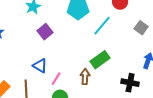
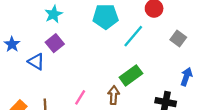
purple square: (45, 32) -> (55, 43), moved
blue triangle: (40, 66) -> (36, 62), moved

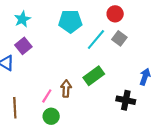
gray square: (178, 38) -> (119, 38), moved
brown arrow: (114, 95) -> (66, 89), moved

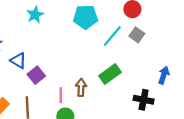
purple square: (23, 46) -> (36, 75), moved
pink line: (47, 96) -> (61, 95), turned -32

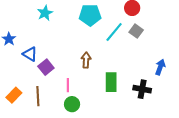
green rectangle: (110, 74) -> (111, 82), moved, turned -54
brown arrow: (81, 87) -> (86, 60), moved

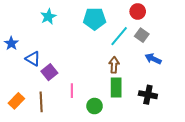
brown arrow: (86, 60) -> (114, 65), moved
blue arrow: (160, 67) -> (153, 59), moved, turned -84
green circle: (72, 104) -> (95, 106), moved

